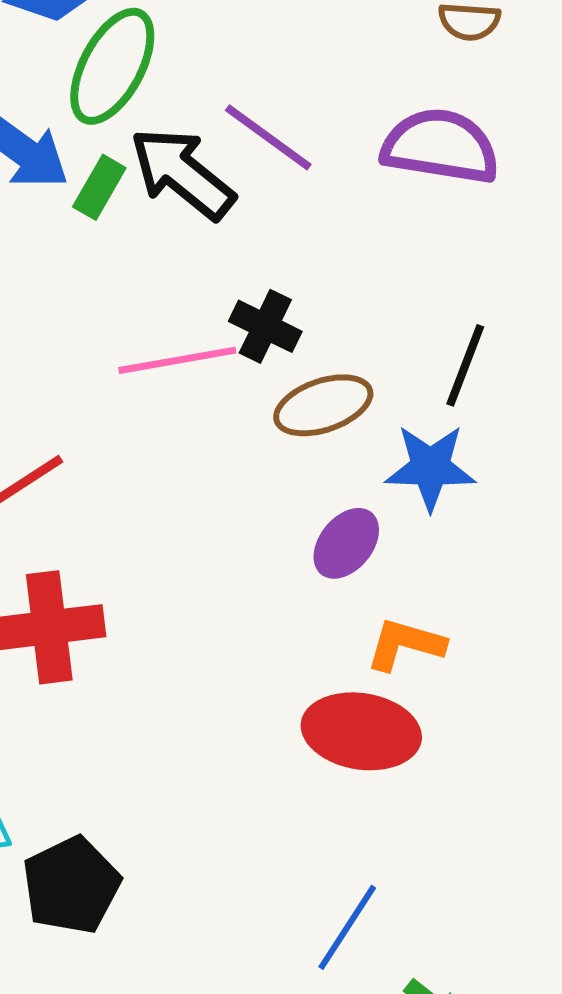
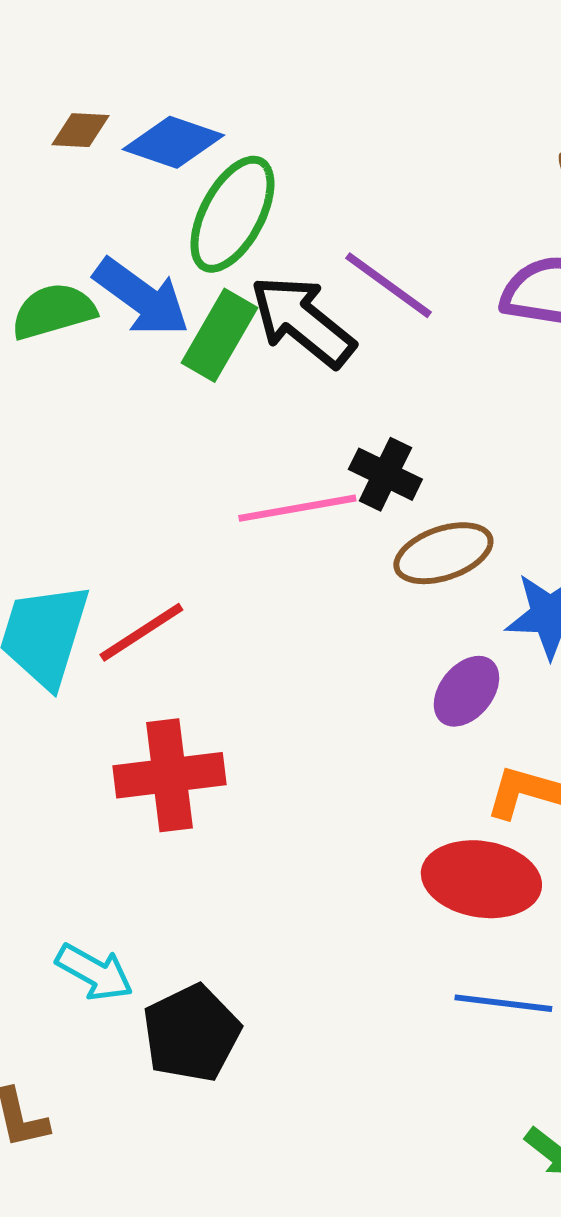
green rectangle: (99, 187) -> (219, 335), size x1.4
blue line: (347, 927) -> (503, 1003), moved, turned 64

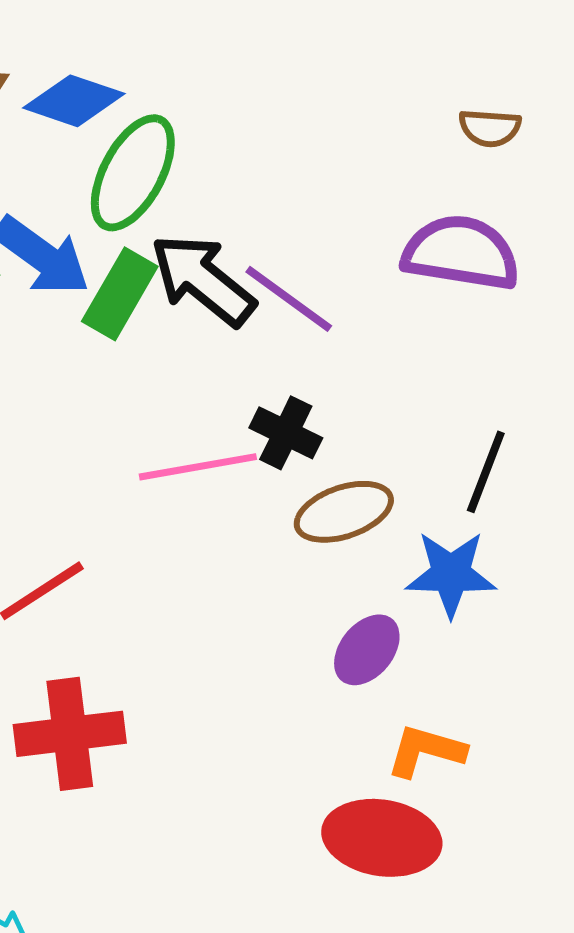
purple line: (388, 285) -> (289, 299), moved

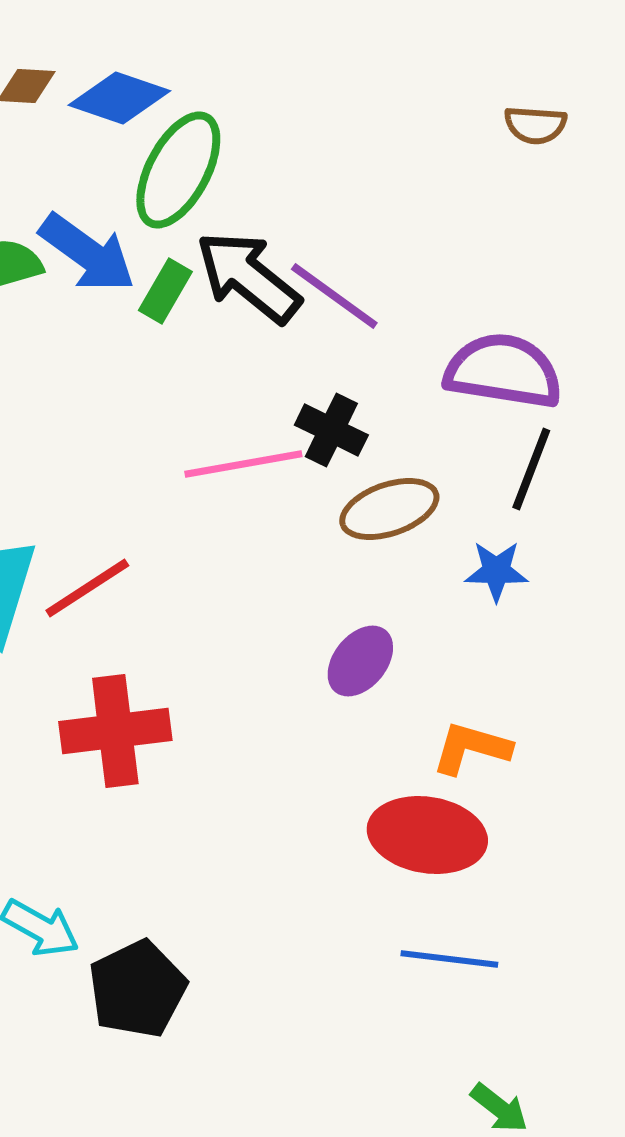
purple semicircle: (461, 253) -> (503, 371), moved
green rectangle: (120, 294) -> (165, 291), size x0.7
blue star: (451, 574) -> (496, 571), size x0.7
purple ellipse: (367, 650) -> (360, 661), moved

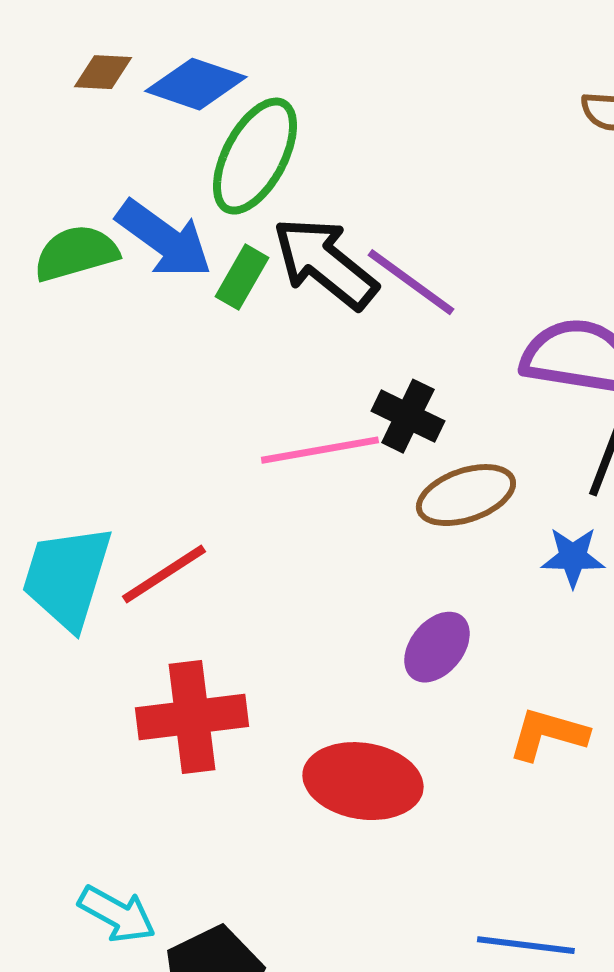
red ellipse: (427, 835) -> (363, 781), moved

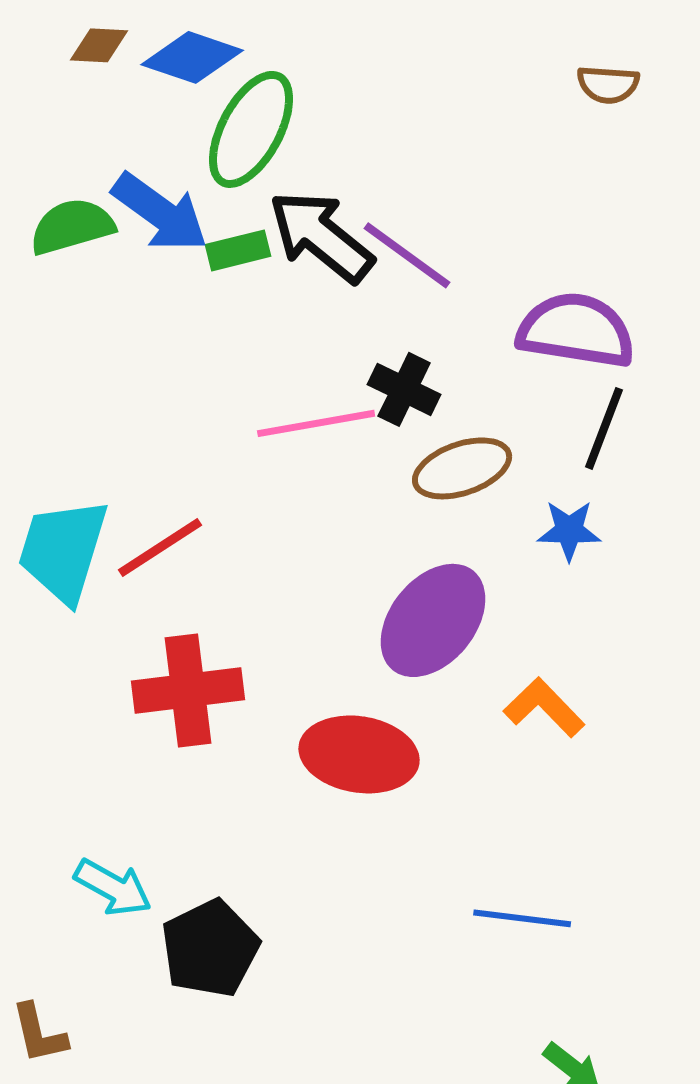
green rectangle: (242, 277) -> (238, 250), turned 46
purple ellipse: (437, 647) -> (433, 620), size x1.6
orange L-shape: (548, 734) -> (544, 707), turned 30

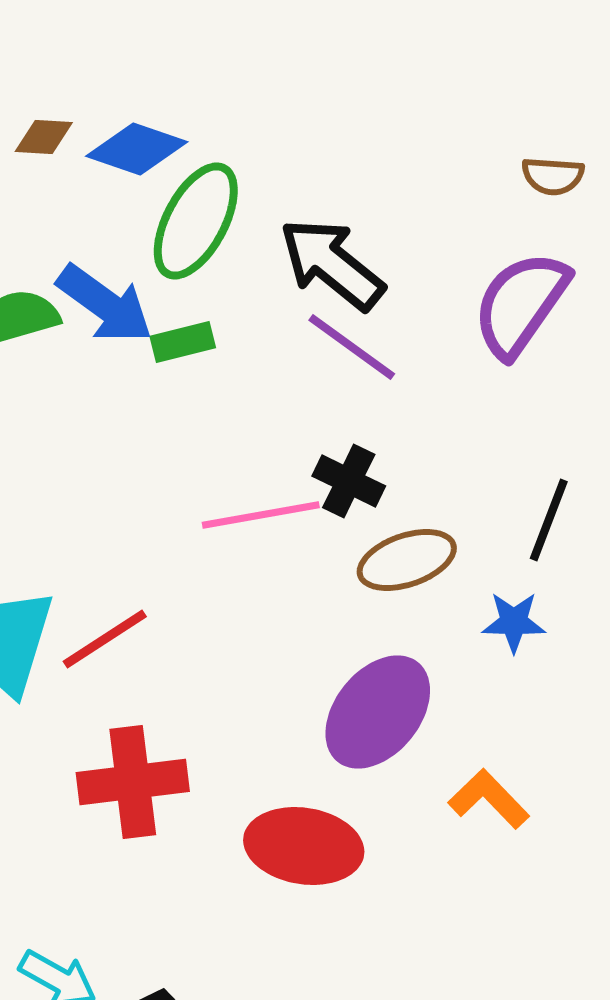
black arrow: (321, 236) -> (332, 264), moved
purple semicircle: (576, 330) -> (521, 304), moved, turned -64

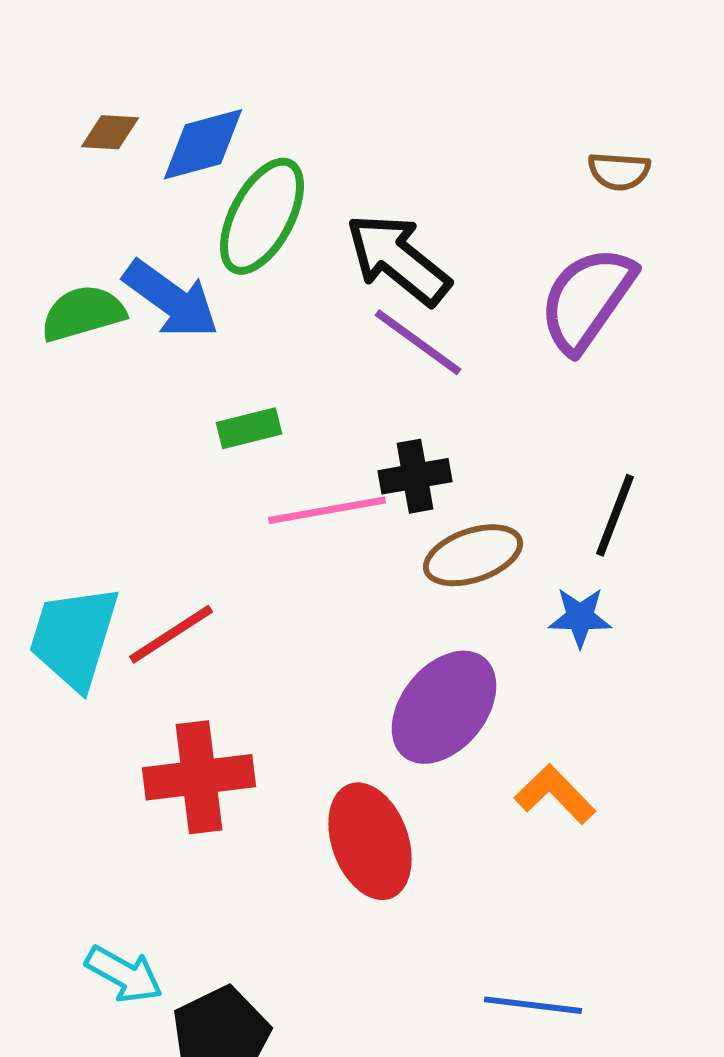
blue diamond: (137, 149) -> (203, 144), turned -34
green rectangle: (183, 342) -> (249, 428), moved
black cross: (349, 481) -> (415, 476), turned -36
red ellipse: (304, 846) -> (370, 841), turned 61

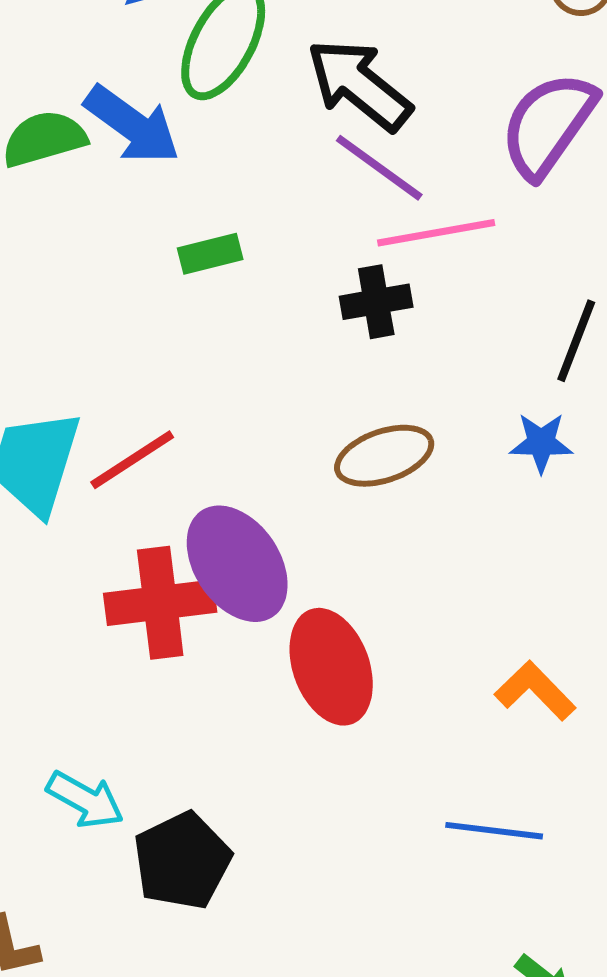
pink line: (327, 510) -> (436, 233), moved
brown ellipse: (473, 555) -> (384, 456), moved
purple ellipse: (444, 707) -> (237, 564), moved, turned -73
orange L-shape: (555, 794) -> (535, 691), moved

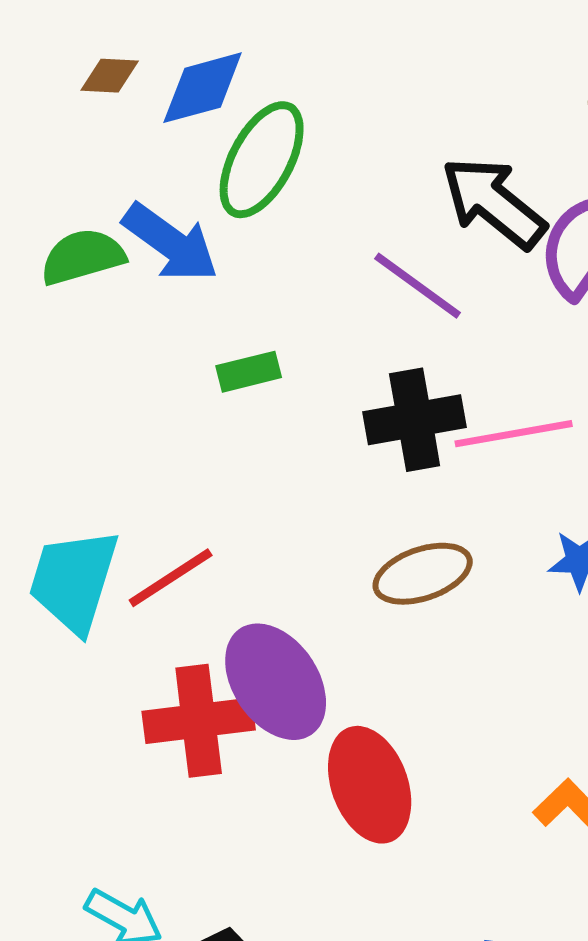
black arrow: (359, 85) -> (494, 203), moved
pink line: (436, 233) -> (514, 434), moved
black cross: (376, 302) -> (415, 420), size x1.4

